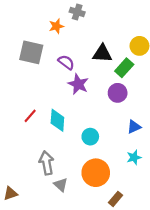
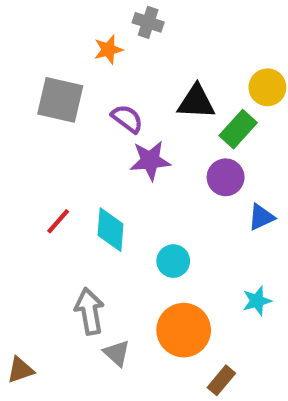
purple star: (78, 84) -> (150, 161), turned -30
blue triangle: (134, 127) -> (261, 217), moved

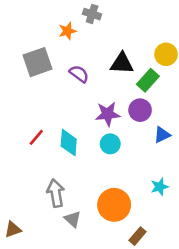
gray square: (60, 100) -> (38, 62), turned -32
purple star: (150, 161) -> (108, 114), moved
cyan circle: (173, 261) -> (110, 144), moved

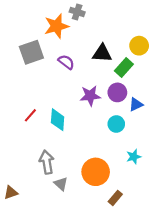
orange star: (67, 31) -> (56, 26), size x1.6
blue triangle: (162, 135) -> (136, 104), moved
cyan circle: (110, 144) -> (116, 124), moved

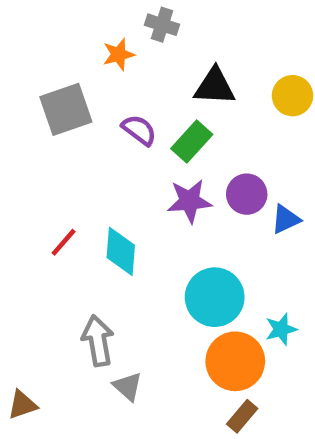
orange star: (56, 26) -> (118, 54), size x0.6
black triangle: (102, 53) -> (215, 87), moved
green rectangle: (124, 67) -> (192, 141), moved
cyan circle: (116, 124) -> (215, 297), moved, size x1.6
orange circle: (96, 172) -> (235, 361), moved

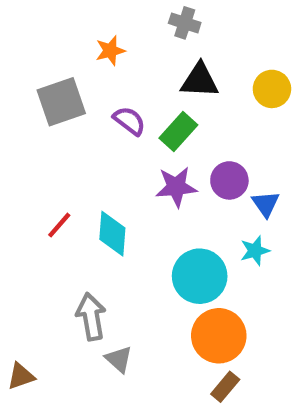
gray cross: (162, 25) -> (185, 23), moved
blue triangle: (286, 219) -> (266, 204), turned -40
cyan star: (281, 329) -> (255, 251), moved

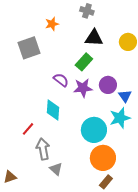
purple semicircle: (129, 121) -> (61, 80), moved
red line: (59, 225) -> (28, 129), moved
cyan star: (255, 251) -> (120, 118), size x1.5

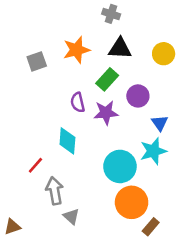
orange star: (52, 24) -> (76, 50), moved, size x1.5
gray square: (29, 48) -> (37, 61), size x0.7
purple semicircle: (61, 80) -> (78, 102), turned -140
purple circle: (108, 85) -> (138, 96), moved
brown rectangle: (106, 182) -> (151, 227), moved

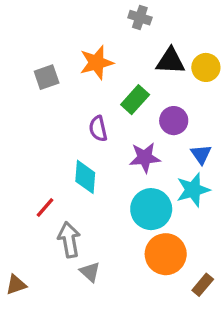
black triangle: (120, 49) -> (170, 61), moved
purple star: (106, 113) -> (145, 158), moved
brown rectangle: (151, 227) -> (203, 285), moved

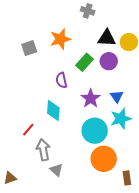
purple circle: (174, 121) -> (109, 61), moved
blue triangle: (201, 154) -> (117, 96), moved
purple star: (145, 158) -> (91, 98), turned -30
brown rectangle: (203, 285) -> (127, 178), turned -48

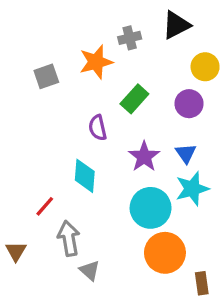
gray cross: (88, 11) -> (130, 38), moved, turned -32
black triangle: (107, 38) -> (176, 25), moved, turned -30
purple circle: (109, 61) -> (189, 104), moved
brown triangle: (10, 178) -> (16, 251), moved, turned -40

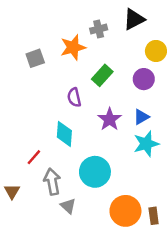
blue triangle: (186, 153) -> (141, 117), turned 35
cyan circle: (151, 208) -> (95, 172), moved
orange circle: (165, 253) -> (125, 211), moved

